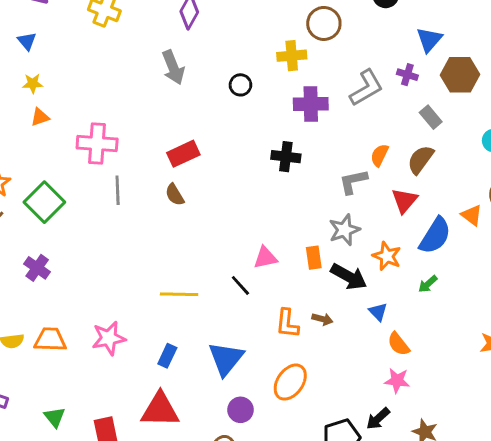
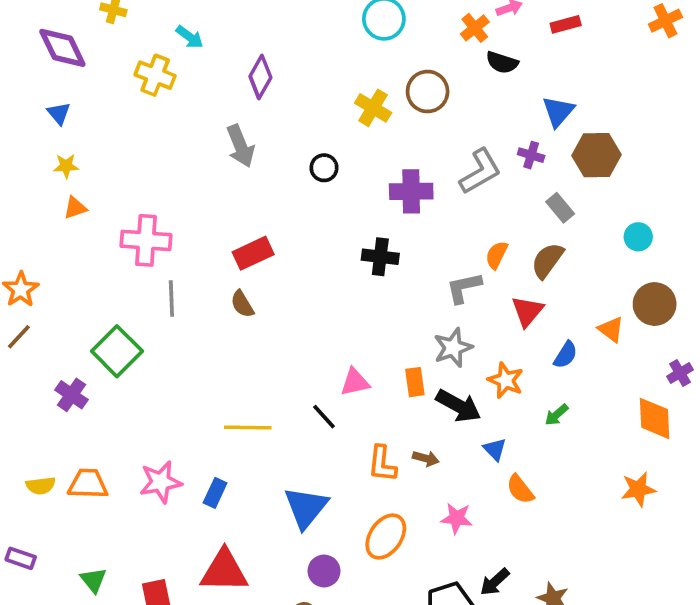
yellow cross: (292, 56) -> (373, 108), moved, turned 36
green square: (44, 202) -> (117, 351), moved
blue semicircle: (435, 236) -> (566, 355), size x0.6
blue rectangle: (167, 356) -> (215, 493), moved
pink star: (397, 381) -> (457, 518), moved

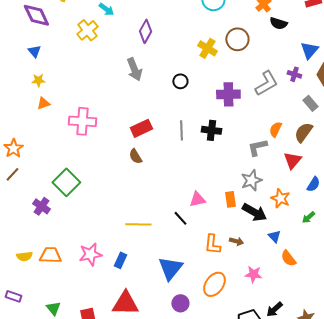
yellow cross: (155, 75) -> (87, 30), turned 30
gray line: (171, 299) -> (181, 130), moved

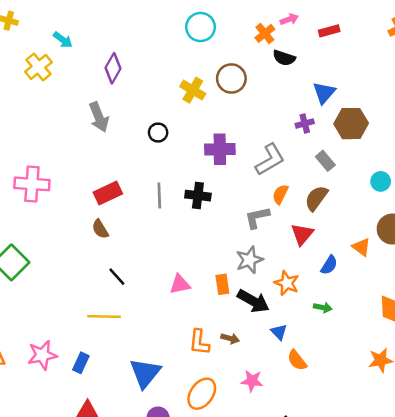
purple cross: (294, 74) -> (305, 124), turned -32
gray L-shape: (266, 83) -> (270, 160), moved
green arrow: (308, 217) -> (323, 307), turned -128
black line: (180, 218) -> (117, 277), moved

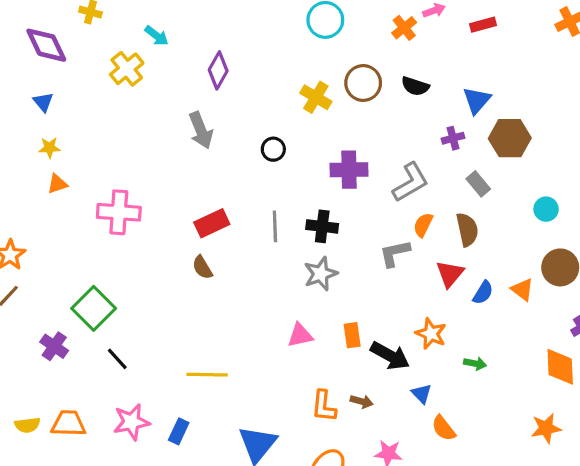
black semicircle: (284, 58) -> (415, 86), moved
brown semicircle: (316, 198) -> (467, 230), turned 132
gray star: (249, 260) -> (321, 274), moved
blue semicircle: (329, 265) -> (483, 293), moved
black line: (117, 277) -> (117, 359), moved

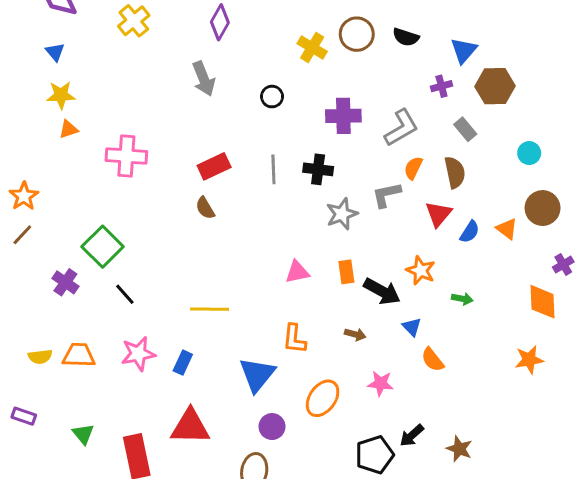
yellow star: (49, 148) -> (61, 95), size x1.4
gray star: (321, 274) -> (342, 214), moved
orange L-shape: (324, 406) -> (294, 339), moved

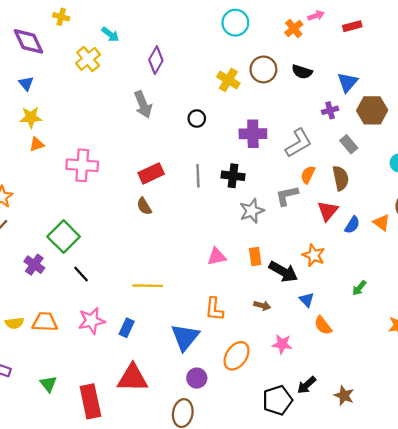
green arrow: (462, 299) -> (359, 288), moved, turned 119

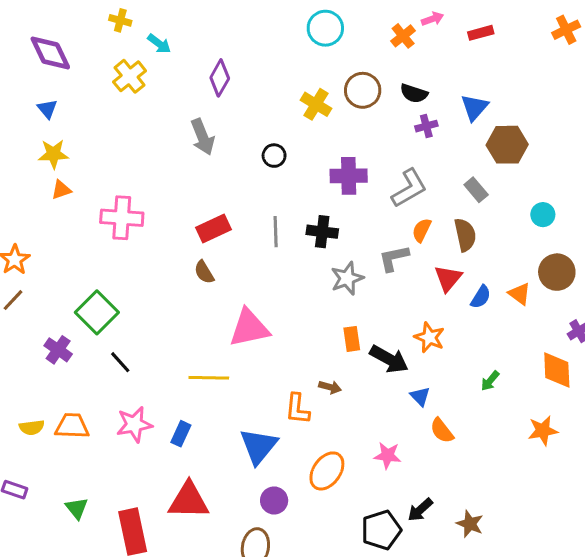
yellow cross: (61, 17) -> (120, 20), moved
purple cross: (330, 110) -> (426, 126), moved
pink triangle: (217, 256) -> (249, 328), moved, size x1.6
brown arrow: (262, 306) -> (330, 387), moved

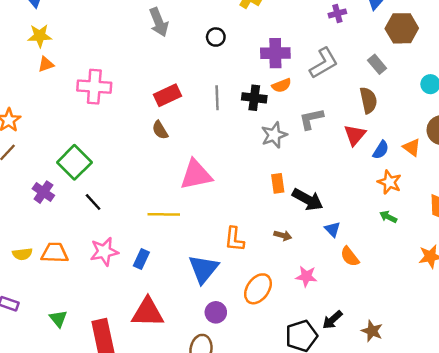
orange semicircle: (422, 230) -> (282, 85), moved, turned -138
orange star: (429, 337) -> (389, 182), moved
green arrow: (490, 381) -> (388, 217), turned 77
brown arrow: (330, 387) -> (283, 235), moved

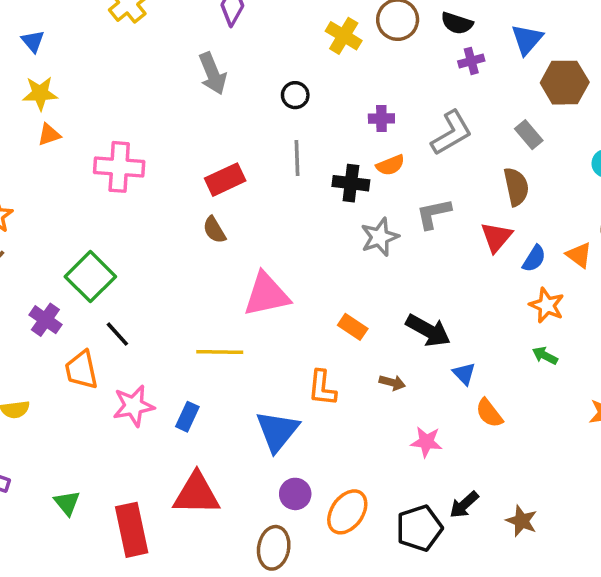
purple cross: (275, 53) -> (381, 118), size x0.6
gray line: (217, 98) -> (297, 158), moved
orange rectangle: (278, 183) -> (353, 327), moved, turned -48
orange trapezoid: (55, 253) -> (81, 370), moved, turned -104
orange ellipse: (258, 289) -> (347, 512), moved

